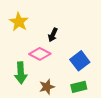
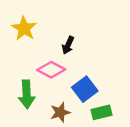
blue square: (80, 61) -> (85, 89), moved

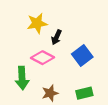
yellow star: (24, 28) -> (37, 23), moved, turned 30
blue square: (85, 89) -> (82, 56), moved

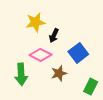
brown star: (50, 93) -> (59, 73), moved
green rectangle: (84, 93) -> (91, 87), moved, turned -49

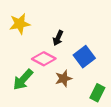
yellow star: (35, 22) -> (20, 24), moved
green arrow: (21, 74) -> (23, 80), turned 45

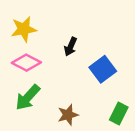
pink diamond: (44, 59) -> (26, 63), moved
brown star: (63, 78) -> (68, 115), moved

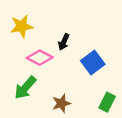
pink diamond: (26, 63) -> (40, 58), moved

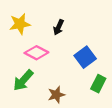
black arrow: (64, 42) -> (59, 27), moved
green rectangle: (107, 102) -> (98, 84), moved

